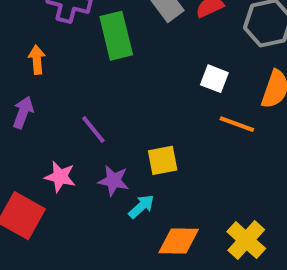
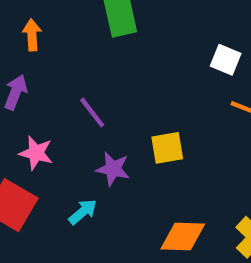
pink star: (60, 177) -> (36, 153), moved
cyan arrow: (141, 206) -> (83, 212), moved

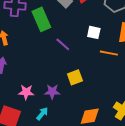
purple line: (92, 112) -> (63, 44), moved
pink star: (36, 153) -> (26, 92), moved

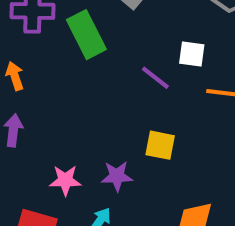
purple line: (63, 44) -> (155, 78), moved
yellow square: (75, 77) -> (160, 145), turned 35

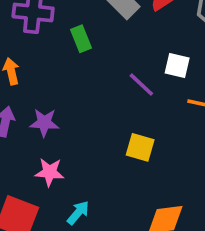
green rectangle: (86, 35) -> (81, 39), size x0.6
purple star: (117, 176) -> (44, 123), moved

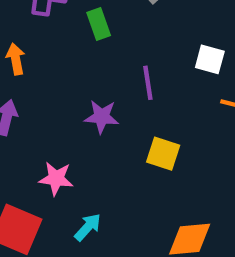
purple line: (141, 85) -> (148, 83), moved, turned 36
purple star: (44, 123) -> (102, 117), moved

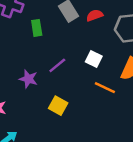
purple line: (148, 83) -> (57, 65), turned 48

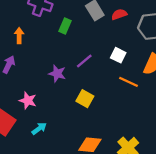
green rectangle: (37, 28) -> (65, 26), turned 32

